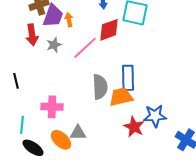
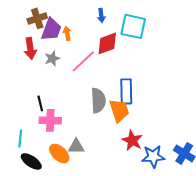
black line: (16, 81) -> (40, 103), moved
orange trapezoid: (121, 97) -> (119, 110), turned 85
blue star: (155, 116) -> (153, 156), moved

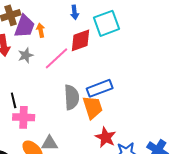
cyan square: (133, 26) -> (107, 23), turned -32
blue rectangle: (126, 91) -> (100, 88), turned 70

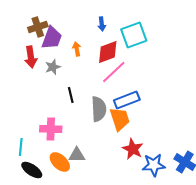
orange arrow: (41, 30) -> (77, 49), moved
pink line: (57, 58) -> (114, 72), moved
black line: (14, 100) -> (71, 95), moved

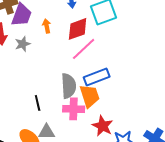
black line: (71, 95) -> (38, 103), moved
pink cross: (51, 129) -> (74, 109), moved

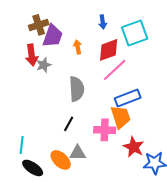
gray star: (23, 44) -> (44, 65), moved
gray semicircle: (69, 86) -> (77, 89), moved
black line: (38, 103) -> (69, 124), turned 42

